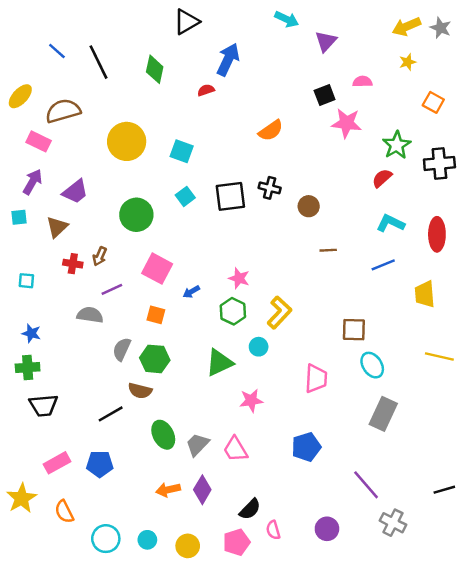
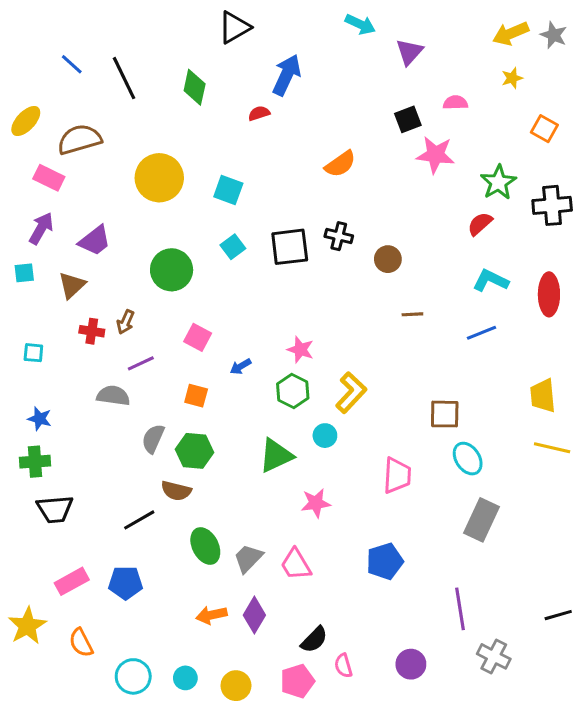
pink square: (157, 269) -> (198, 337), size x0.7
yellow trapezoid: (425, 294) -> (543, 396), moved
purple line: (366, 485) -> (460, 609), turned 32

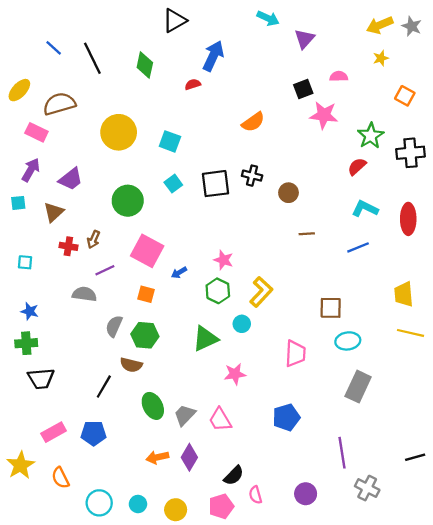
pink square: (198, 337) -> (147, 251), size x1.6
cyan ellipse: (468, 459) -> (348, 341), turned -65
black line: (139, 520) -> (104, 387), turned -30

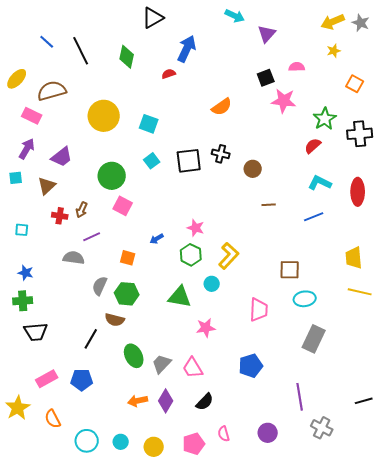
pink square: (147, 251) -> (123, 206), moved, size x0.7
green triangle: (205, 339) -> (180, 297), turned 35
black semicircle: (234, 475) -> (205, 402), moved

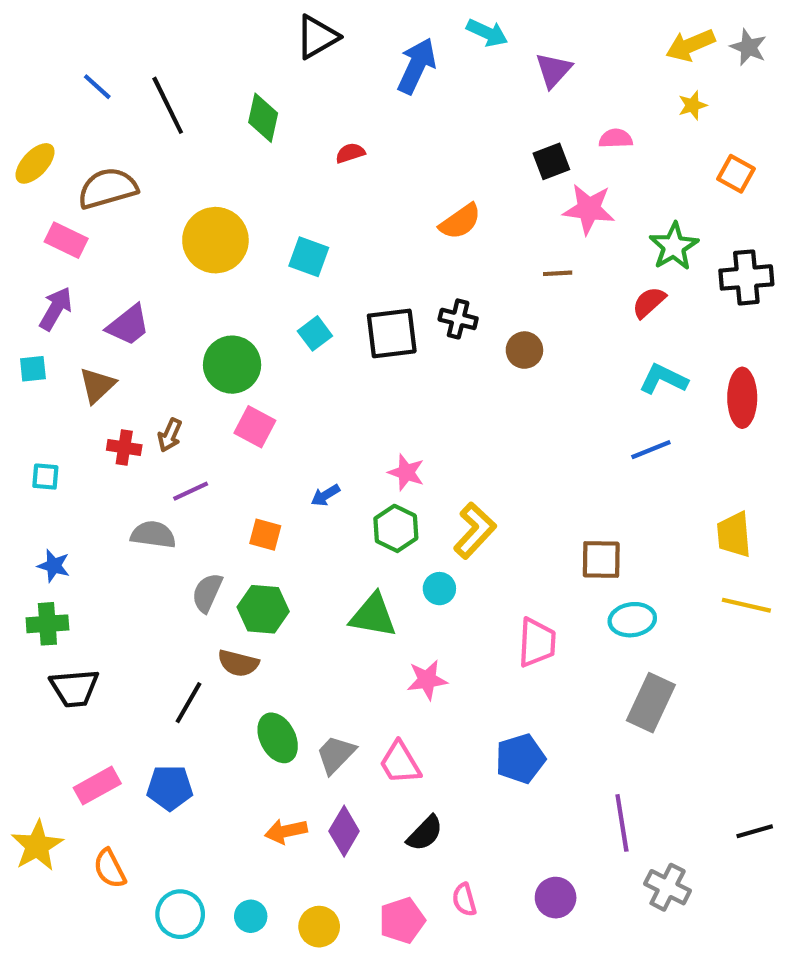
blue arrow: (187, 49) -> (417, 66), moved
brown line: (269, 205) -> (558, 273), moved

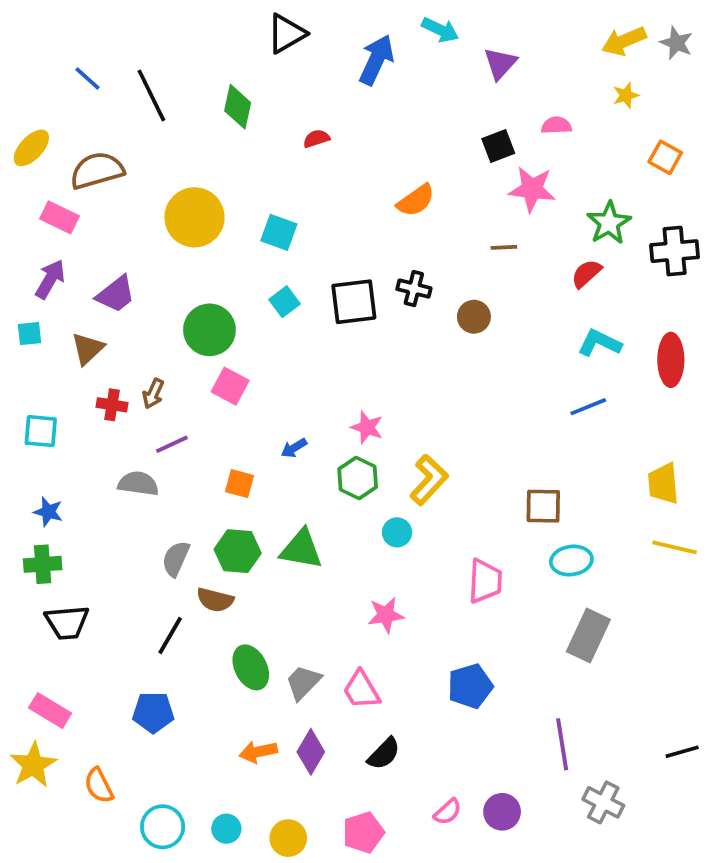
cyan square: (45, 477) -> (41, 431), size x1.4
gray semicircle: (207, 593) -> (176, 559), moved
green triangle: (373, 616) -> (301, 549), moved
pink rectangle: (97, 786) -> (50, 711), moved, turned 60
pink semicircle: (464, 900) -> (448, 812), moved, turned -116

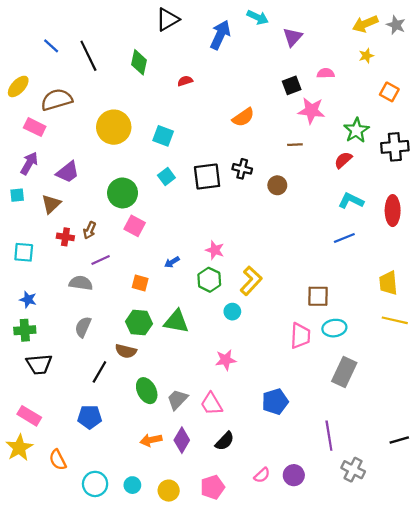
gray semicircle: (176, 559) -> (83, 327), moved
pink trapezoid: (485, 581) -> (300, 336), moved

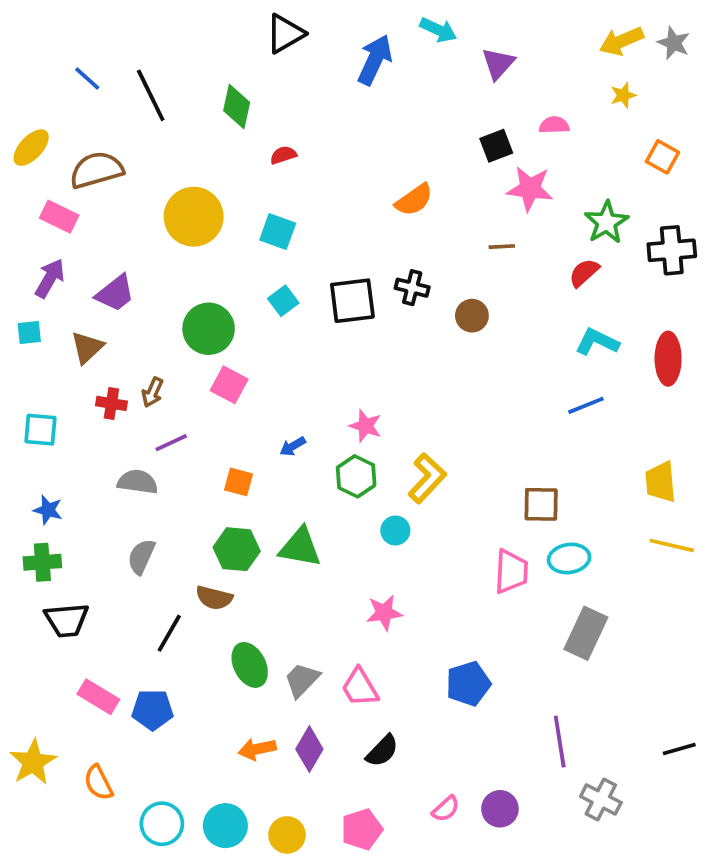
red semicircle: (185, 81) -> (283, 155), moved
pink rectangle: (29, 416) -> (98, 697), moved
cyan circle: (132, 485) -> (225, 826), size x1.5

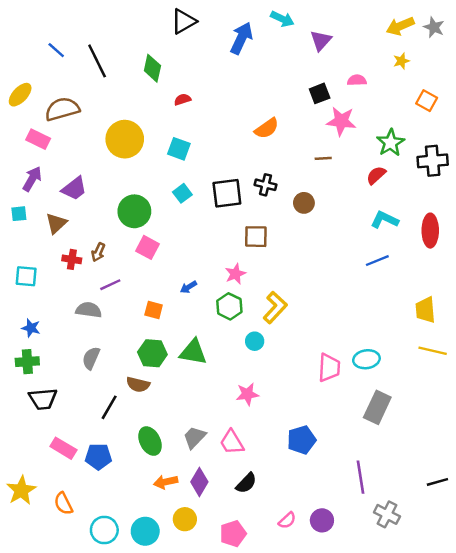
pink star: (365, 426) -> (235, 274), turned 30
brown square: (541, 504) -> (256, 237), moved
green ellipse: (250, 665) -> (150, 441), moved
yellow circle: (287, 835) -> (185, 519), moved

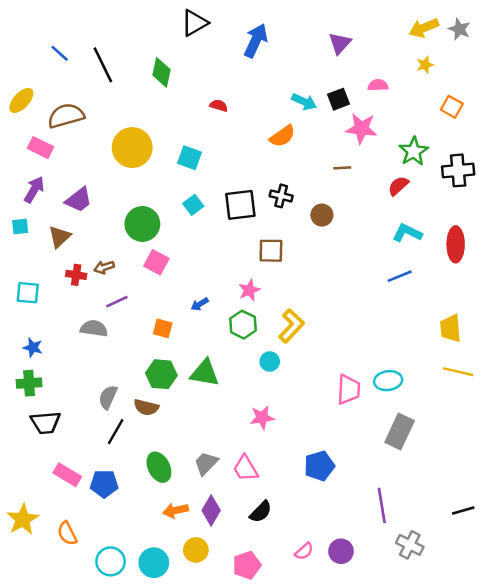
cyan arrow: (282, 19) -> (304, 102), moved
red semicircle: (182, 99) -> (219, 106), moved, turned 35
brown arrow: (98, 252) -> (104, 267), turned 48
gray semicircle: (91, 358) -> (108, 397), moved

